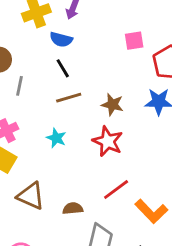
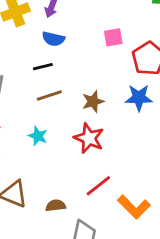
blue semicircle: (61, 40) -> (53, 39), moved
black line: (63, 68) -> (43, 67), turned -72
brown star: (112, 105) -> (93, 101), turned -30

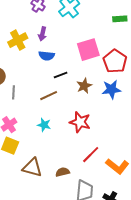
pink square: (113, 37) -> (88, 50), size x1.6
black line: (43, 67) -> (61, 75), moved
brown star: (93, 101) -> (84, 86), moved

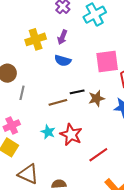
black line: (61, 75) -> (77, 92), moved
red star: (80, 122) -> (71, 135), moved
red line: (91, 155) -> (98, 155), moved

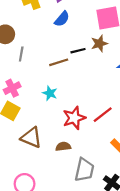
blue semicircle: (63, 61) -> (62, 19), turned -63
brown star: (96, 98) -> (99, 44), moved
red star: (71, 135) -> (74, 118), moved, turned 30

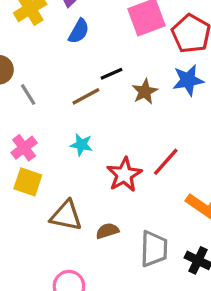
brown star: (99, 44) -> (145, 92), moved
gray line: (21, 54) -> (28, 95), turned -32
brown semicircle: (63, 146) -> (107, 231), moved

